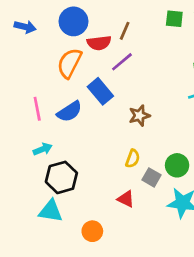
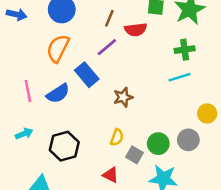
red semicircle: (99, 43) -> (136, 30), moved
cyan arrow: (43, 149) -> (24, 134), moved
black hexagon: (61, 177) -> (64, 146), moved

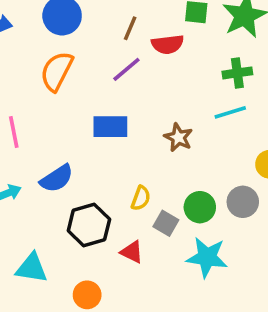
blue rectangle: (87, 75) -> (110, 127), moved, turned -50
blue semicircle: (58, 93) -> (57, 179), moved
brown star: (123, 97) -> (178, 137), moved, turned -30
black hexagon: (64, 146) -> (89, 225), moved

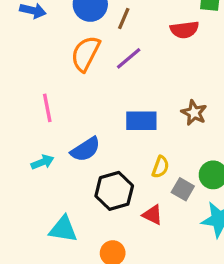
brown line: (130, 28) -> (124, 19), moved
purple line: (126, 69) -> (129, 58), moved
blue rectangle: (110, 127) -> (141, 121), moved

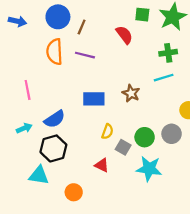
red semicircle: (184, 30) -> (124, 35), turned -120
orange semicircle: (85, 54) -> (55, 52), turned -30
purple line: (129, 58) -> (85, 55), turned 54
black hexagon: (114, 191) -> (53, 148), moved

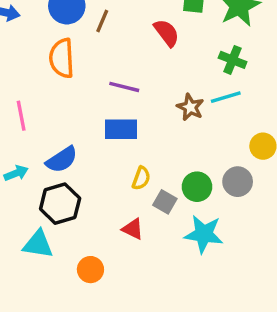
green cross: (168, 53) -> (233, 60), turned 30
purple line: (85, 55) -> (124, 87), moved
brown star: (131, 93) -> (190, 107), moved

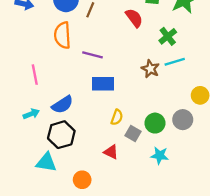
green cross: (233, 60) -> (168, 36), moved, turned 30
purple line: (124, 87) -> (93, 55), moved
cyan star: (204, 234) -> (160, 155), size x0.7

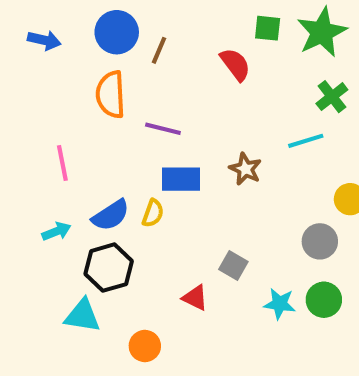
green cross: (168, 36) -> (332, 97), moved
brown star: (150, 69) -> (245, 169), moved
yellow semicircle: (117, 117) -> (153, 213), moved
green circle: (155, 123) -> (324, 300), moved

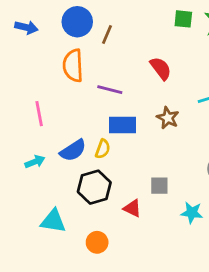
red semicircle: (235, 64) -> (161, 68), moved
gray square: (233, 266) -> (159, 186), turned -30
black hexagon: (109, 268) -> (94, 187), moved

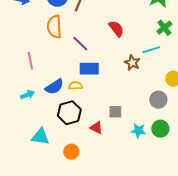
purple line: (110, 90) -> (80, 44), turned 30
brown star: (168, 118) -> (132, 63), moved
yellow semicircle: (103, 149) -> (75, 86), turned -112

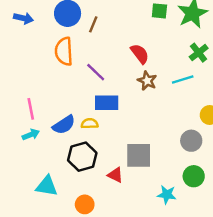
pink line: (30, 61) -> (31, 109), moved
brown star: (132, 63) -> (147, 81), moved
gray square: (115, 112) -> (139, 155), size x1.6
cyan star: (138, 131) -> (167, 195), moved

